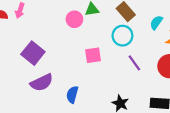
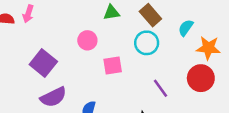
pink circle: (74, 19) -> (87, 40), moved
purple line: (134, 63) -> (161, 88), moved

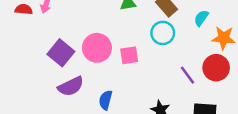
pink circle: (87, 40) -> (97, 48), moved, size x1.5
purple line: (161, 88) -> (188, 75), moved

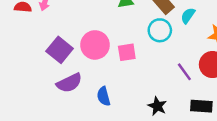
cyan semicircle: (201, 18) -> (188, 16), moved
blue semicircle: (106, 100) -> (104, 96), turned -30

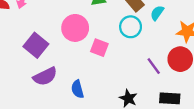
pink circle: (95, 45) -> (75, 28), moved
pink square: (127, 52) -> (99, 48), turned 30

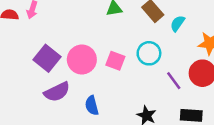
cyan circle: (131, 27) -> (149, 53), moved
pink circle: (75, 28) -> (82, 60), moved

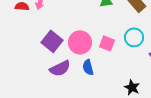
blue semicircle: (92, 106) -> (88, 67), moved

